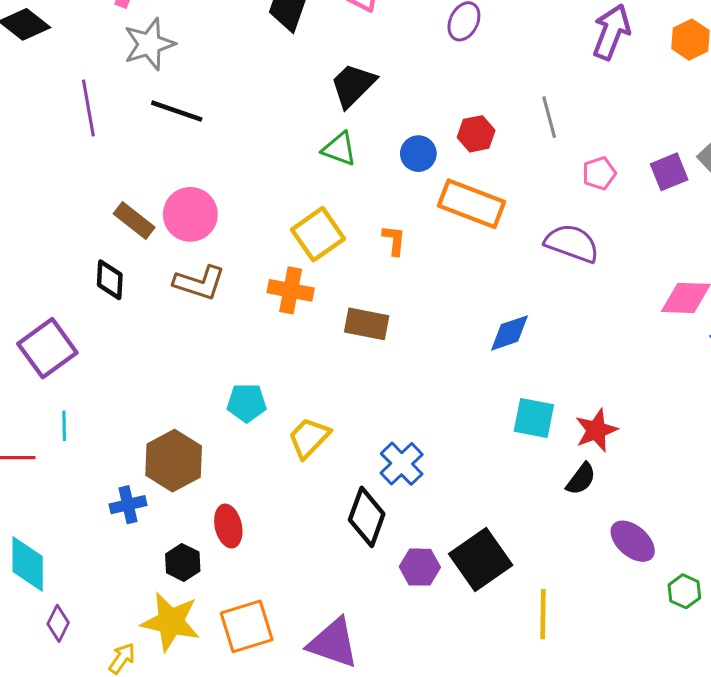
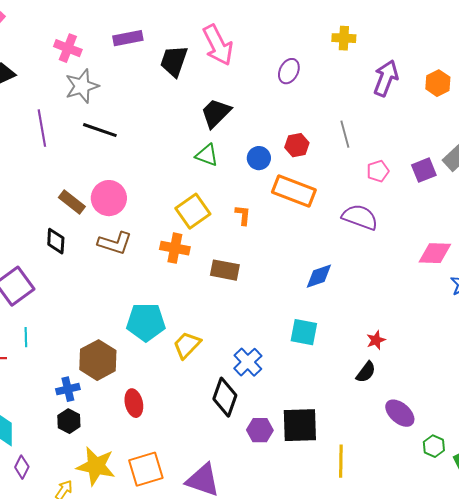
cyan pentagon: (247, 403) -> (146, 322), size x1.5
cyan square: (534, 418) -> (304, 332), moved
red star: (596, 430) -> (376, 340), size x0.7
black square: (481, 559) -> (300, 425), turned 33
black hexagon: (183, 562) -> (69, 421), moved

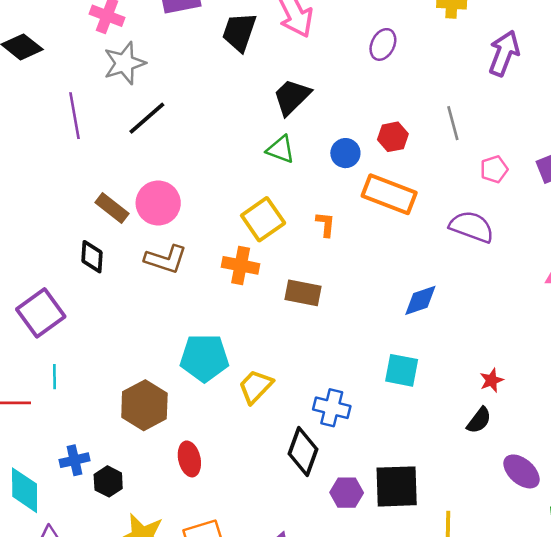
black line: (100, 130) -> (147, 118), turned -60
blue cross: (248, 362) -> (332, 408), turned -32
blue cross: (68, 389) -> (75, 460), moved

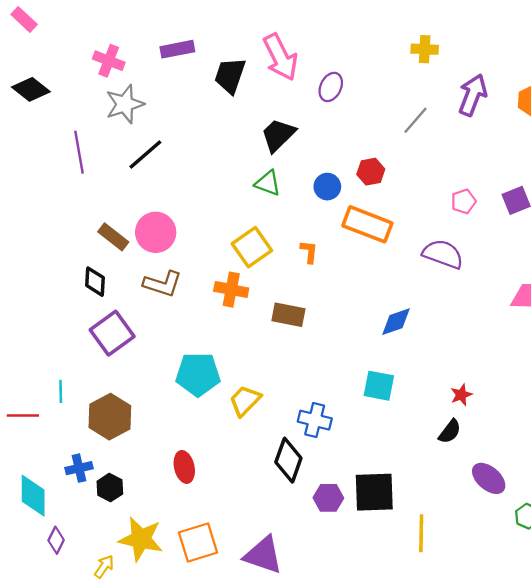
purple ellipse: (383, 44) -> (331, 87), moved
gray line: (453, 123) -> (415, 120), moved, turned 56
purple square: (41, 313) -> (112, 333), moved
brown hexagon: (144, 405) -> (110, 417), moved

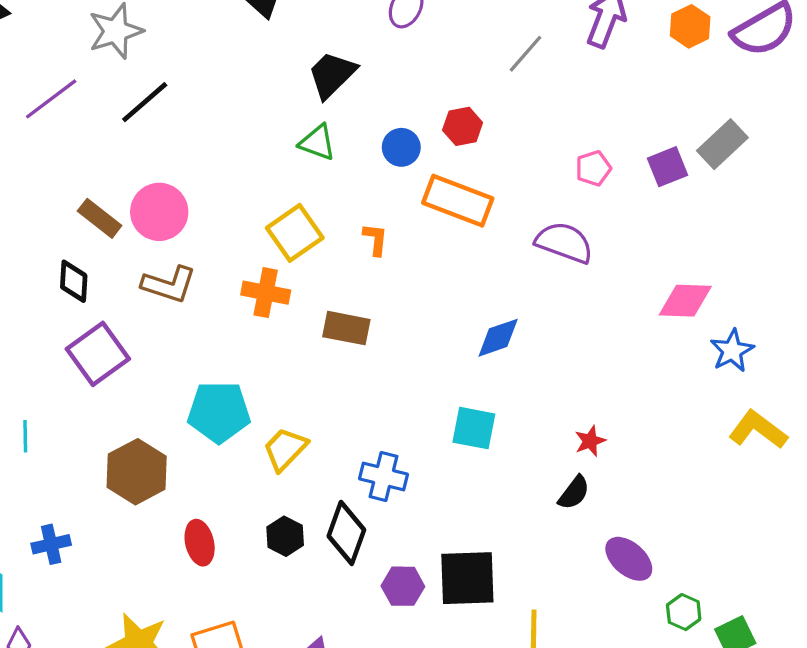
purple line: (79, 152) -> (51, 99), turned 63
brown hexagon: (110, 417) -> (137, 472), moved
black hexagon: (110, 488) -> (285, 536), moved

